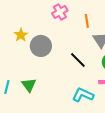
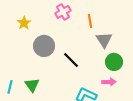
yellow star: (21, 35) -> (24, 23), moved
black line: (78, 60) -> (71, 60), moved

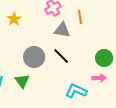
gray triangle: (104, 40) -> (62, 30), moved, turned -48
gray circle: (44, 46) -> (34, 57), moved

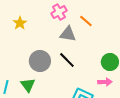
orange line: (80, 17) -> (86, 21), turned -40

